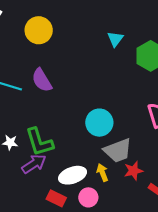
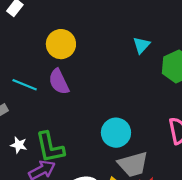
yellow circle: (39, 30) -> (61, 44), moved

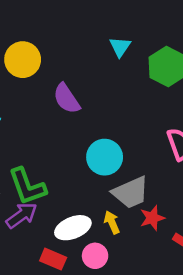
purple semicircle: (59, 82) -> (67, 99), moved

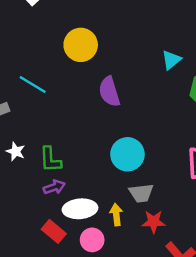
green L-shape: (27, 186) -> (50, 159), size x0.7
gray trapezoid: (131, 192) -> (141, 193), size x0.7
purple arrow: (22, 215) -> (54, 187), moved, size x0.7

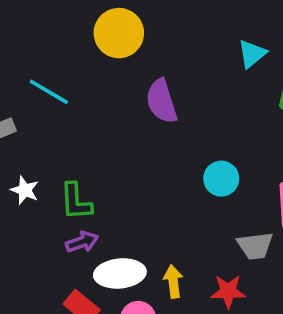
cyan circle: (127, 154) -> (221, 179), moved, size x0.7
gray trapezoid: (141, 193) -> (255, 246), moved

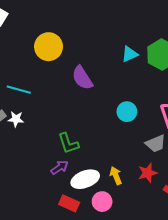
cyan triangle: (252, 54) -> (130, 54), moved, turned 30
white star: (25, 190) -> (16, 119), moved
green L-shape: (76, 202) -> (68, 143), moved

